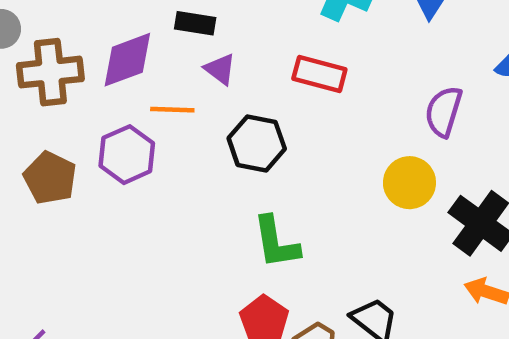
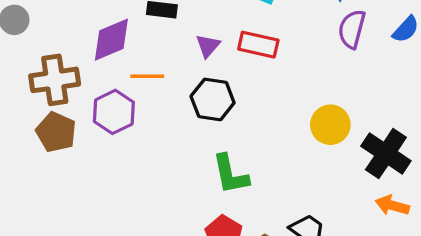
purple triangle: (220, 69) -> (208, 46), moved, turned 36
brown cross: (50, 72) -> (55, 80), moved
purple semicircle: (444, 112) -> (352, 29), moved

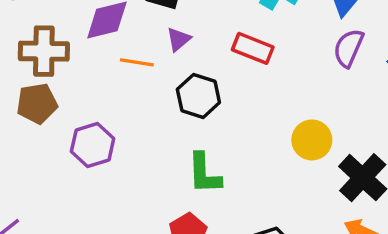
purple triangle: (208, 46) -> (178, 39), moved
purple hexagon: (114, 112) -> (93, 145), moved
brown pentagon: (56, 132) -> (37, 103), turned 30

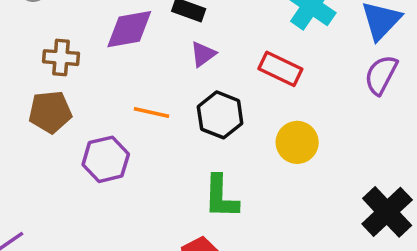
brown cross: (44, 51) -> (61, 58), size x0.7
orange line: (137, 62) -> (152, 113), moved
yellow circle: (312, 140) -> (297, 142), moved

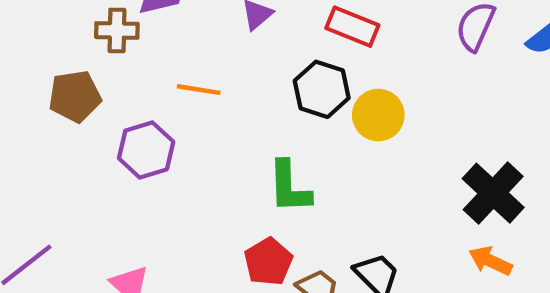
brown cross: (61, 58) -> (117, 30), moved
black hexagon: (220, 115) -> (322, 89), moved

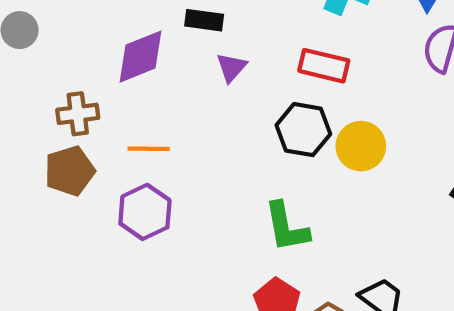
brown cross: (117, 30) -> (78, 114), moved
orange line: (199, 90) -> (149, 149), moved

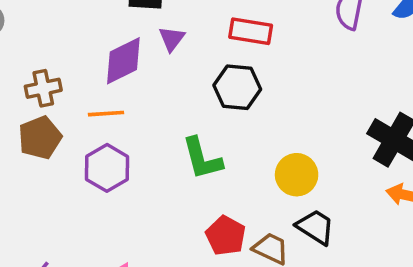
purple diamond: (141, 57) -> (123, 61), moved
yellow circle: (361, 146) -> (297, 175), moved
green L-shape: (286, 227) -> (202, 159), moved

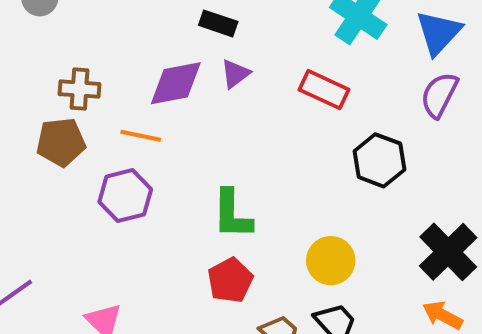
black hexagon: (237, 87) -> (379, 160), moved
red pentagon: (226, 236) -> (230, 280), moved

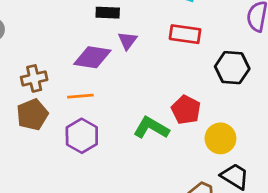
purple diamond: (176, 83) -> (92, 57), turned 36
green L-shape: (232, 214) -> (151, 128), turned 136
red pentagon: (230, 280) -> (186, 110), moved

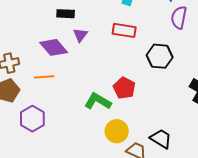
purple diamond: (92, 57) -> (54, 47), turned 40
purple hexagon: (82, 136) -> (32, 119), moved
yellow circle: (220, 138) -> (117, 131), moved

